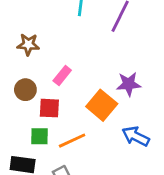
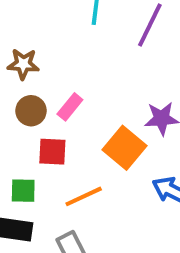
brown circle: (25, 90) -> (31, 111), moved
green square: (40, 136) -> (23, 191), moved

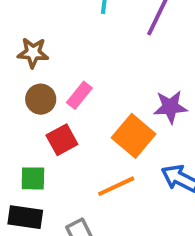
red square: (52, 152) -> (62, 140), turned -32
orange line: (84, 196) -> (116, 186), moved

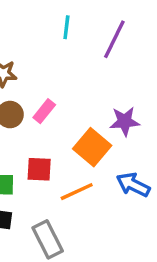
red square: (62, 140) -> (39, 169), moved, turned 32

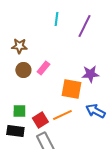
orange square: (92, 147) -> (71, 89), turned -30
red square: (39, 169) -> (40, 120), moved, turned -35

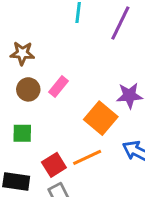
orange square: (71, 89) -> (101, 118), turned 30
green square: (19, 111) -> (22, 133), moved

